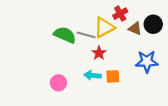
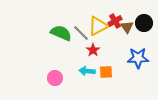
red cross: (120, 14) -> (115, 21), moved
brown triangle: (135, 29) -> (127, 27), turned 32
gray line: (86, 35) -> (81, 33), turned 30

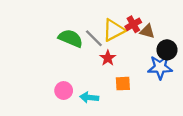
black circle: (144, 23) -> (167, 50), moved
brown triangle: (127, 27) -> (147, 31), turned -40
cyan arrow: (87, 71) -> (89, 97), moved

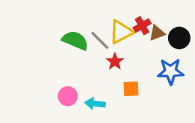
brown triangle: (147, 31) -> (157, 33), turned -35
black circle: (167, 50) -> (179, 38), moved

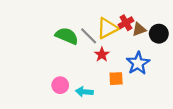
blue star: (171, 71) -> (138, 63), moved, turned -30

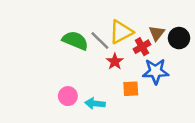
red cross: (126, 23) -> (142, 47), moved
brown triangle: (139, 29) -> (157, 33), turned -32
blue star: (138, 63) -> (156, 71), turned 30

